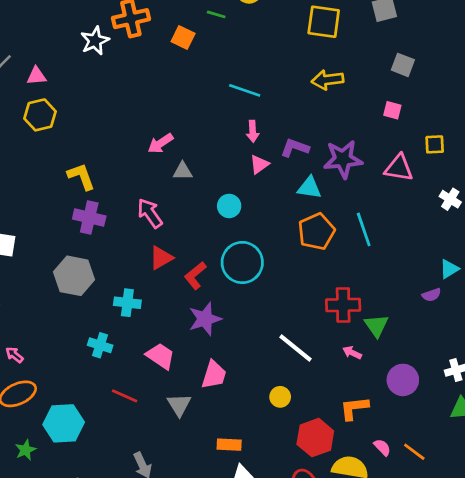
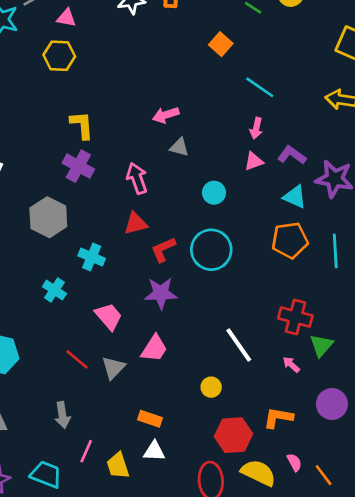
orange square: (183, 37) -> (221, 44), moved
red line: (125, 396) -> (77, 359), moved

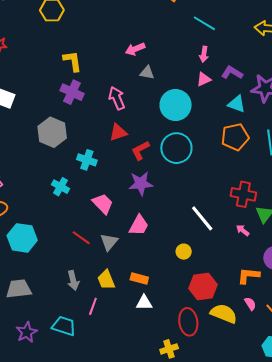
cyan circle: (214, 193) -> (176, 105), size x1.8
orange L-shape: (278, 418) -> (249, 276), moved
yellow trapezoid: (118, 466) -> (106, 280), moved

